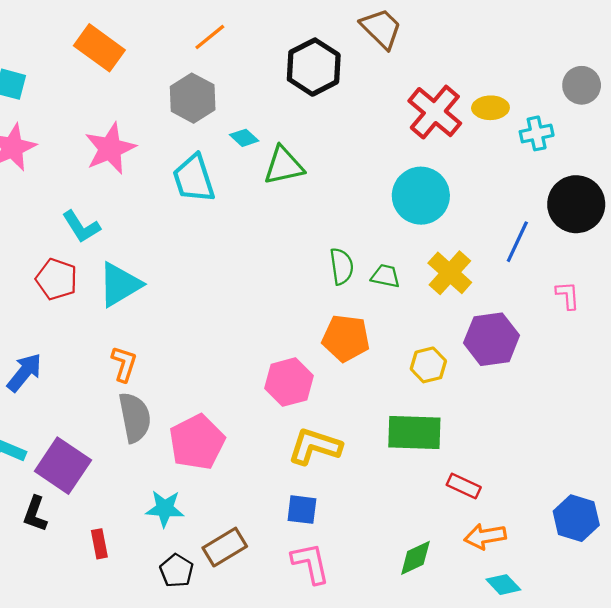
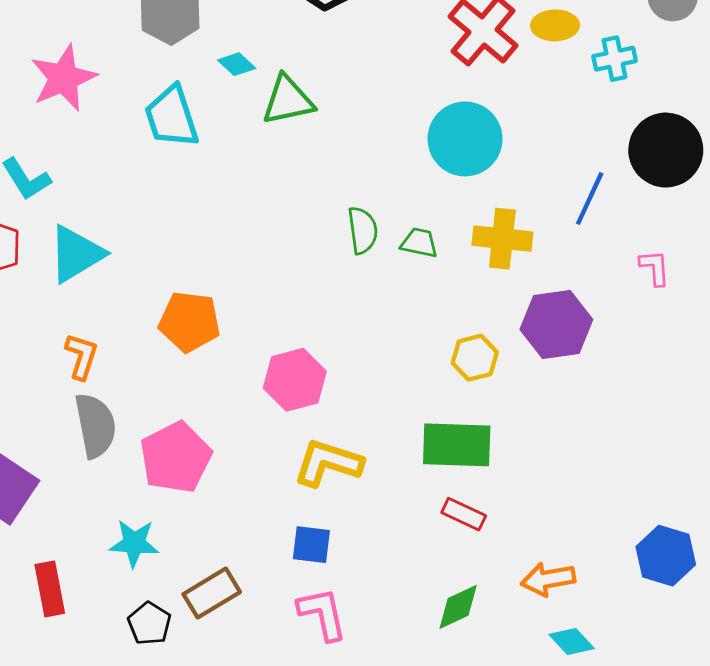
yellow cross: (450, 273) -> (502, 239), turned -36
orange pentagon: (346, 338) -> (190, 322), moved
red rectangle: (464, 486) -> (464, 514), moved
red rectangle: (99, 544) -> (50, 589), size x1.4

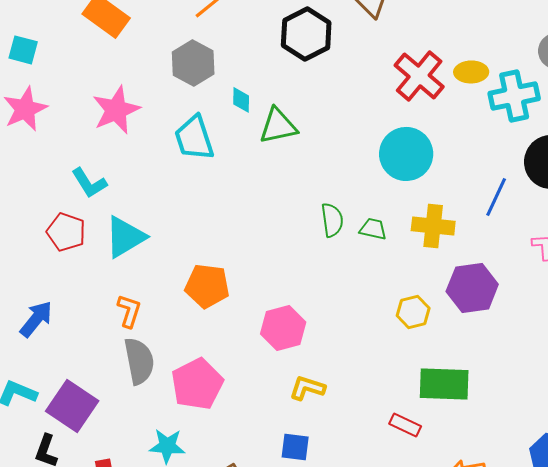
cyan cross: (615, 59) -> (514, 96), size x1.6
cyan diamond: (237, 64) -> (241, 100), turned 48
green rectangle: (457, 445) -> (444, 384), moved
yellow L-shape: (328, 463) -> (307, 388), size x0.7

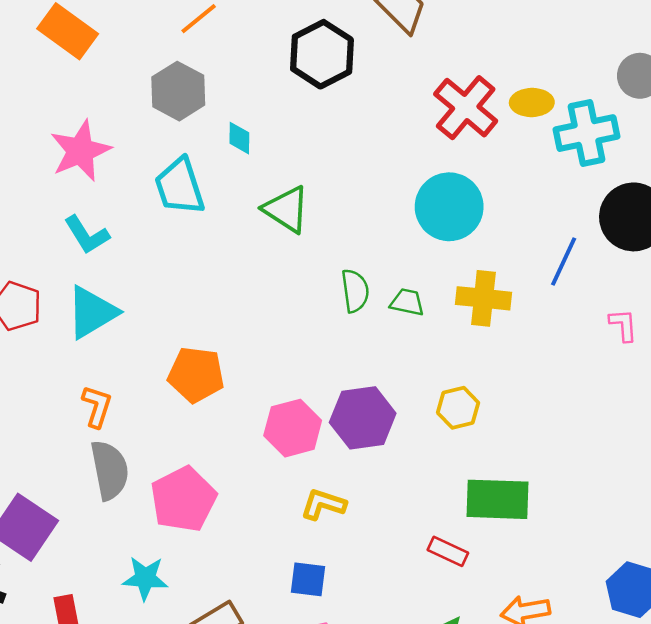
green triangle: (278, 126) -> (286, 209), moved, turned 45
cyan L-shape: (89, 183) -> (87, 235), moved
purple hexagon: (472, 288) -> (363, 418), moved

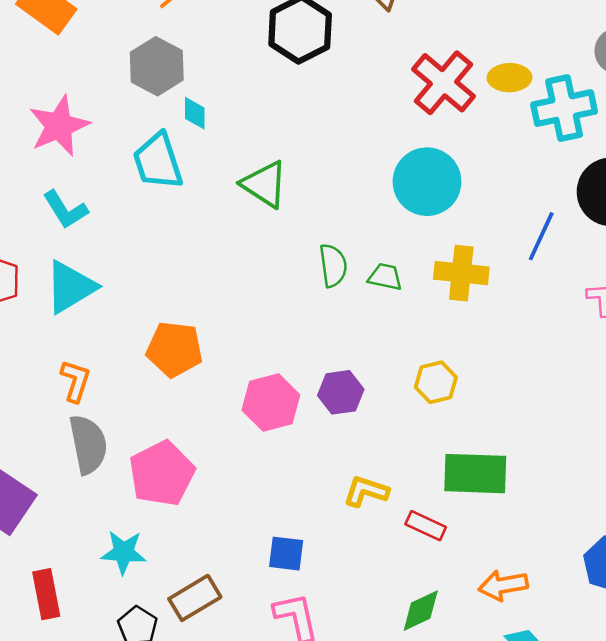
cyan diamond: (239, 138) -> (195, 113), moved
purple hexagon: (363, 418) -> (341, 392), size x0.7
yellow L-shape: (323, 504) -> (366, 491), moved

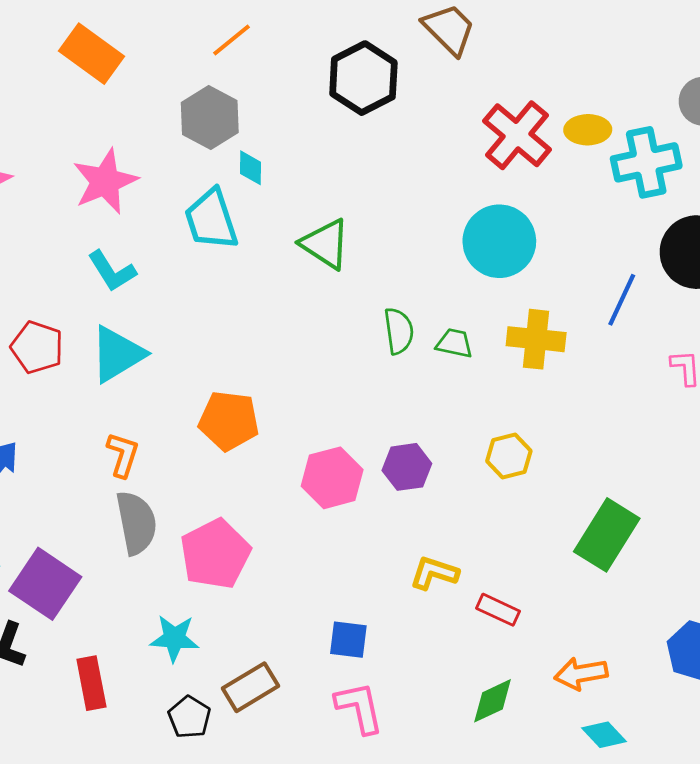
green rectangle: (475, 474) -> (607, 535), moved, turned -60

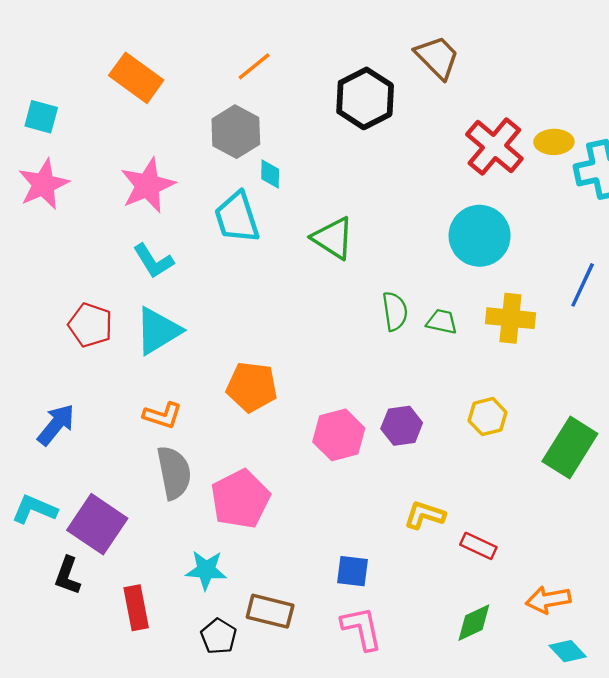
orange L-shape: (123, 455) -> (163, 415), turned 90
green rectangle: (607, 535) -> (570, 447), moved
brown rectangle: (251, 687) -> (270, 611), turned 45

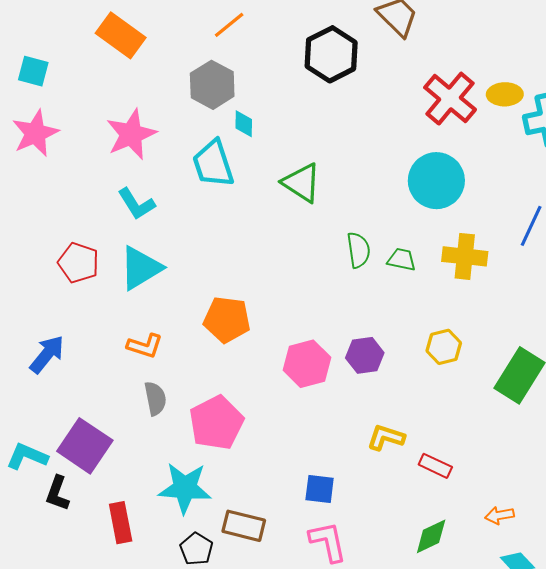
gray semicircle: (174, 473) -> (155, 398), size x0.7
cyan L-shape: (34, 509) -> (27, 456), moved
cyan star: (206, 570) -> (185, 488), size x1.4
orange arrow: (548, 600) -> (500, 515), size x0.7

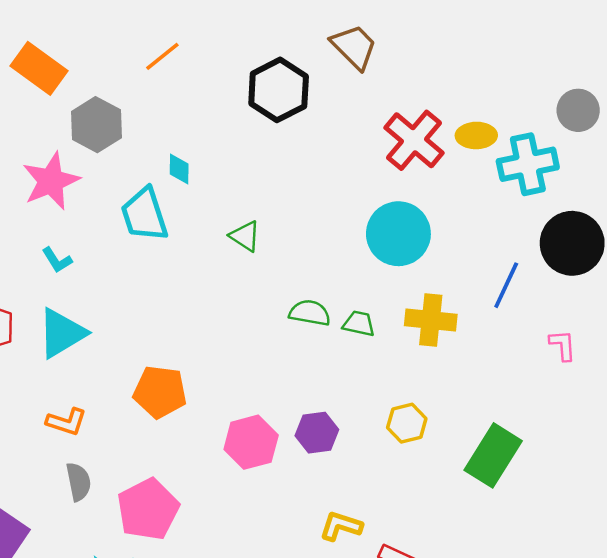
gray hexagon: (212, 85) -> (96, 125), moved
green triangle: (302, 183) -> (245, 236), size x0.7
cyan L-shape: (136, 204) -> (57, 260), size x0.7
green semicircle: (358, 250) -> (310, 313), turned -72

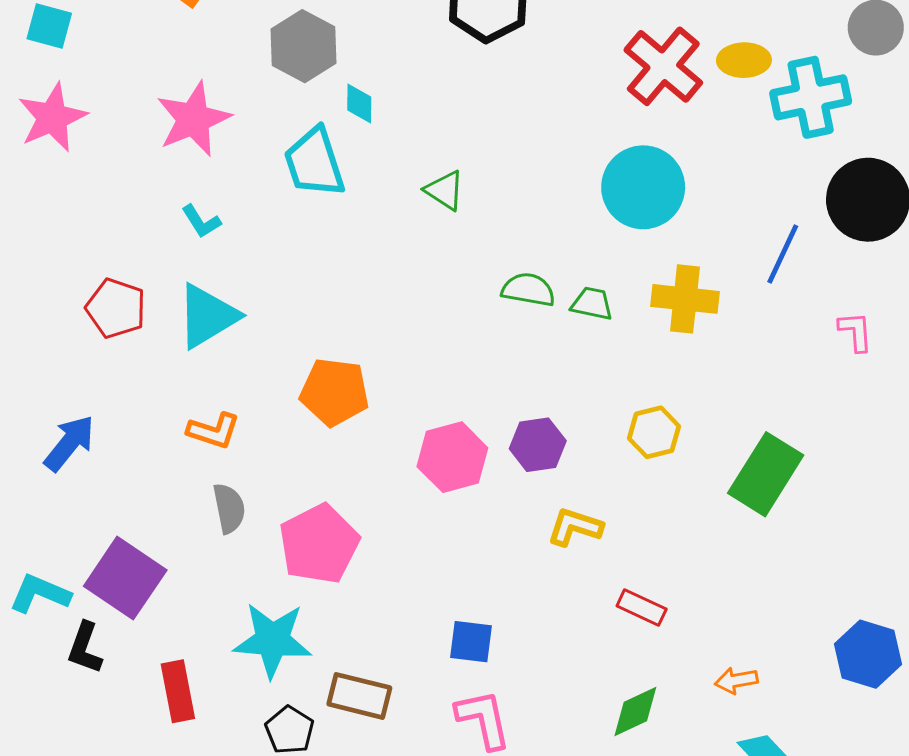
gray hexagon: (96, 125) -> (304, 46), moved
yellow L-shape: (341, 526) -> (575, 527), moved

